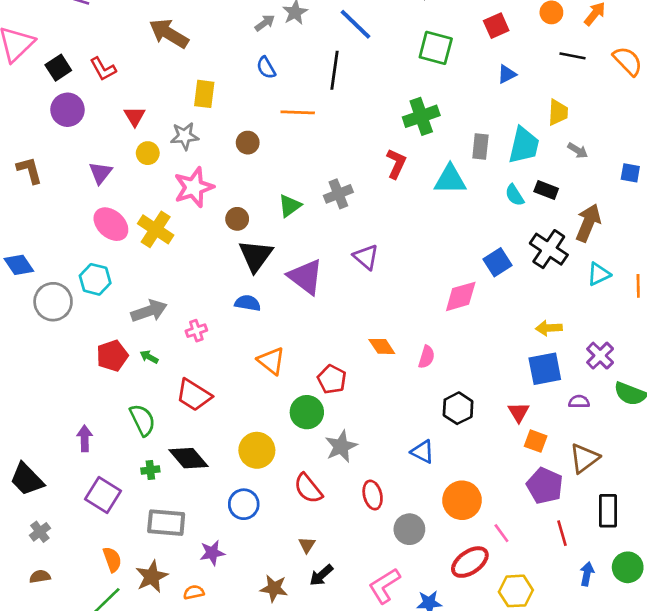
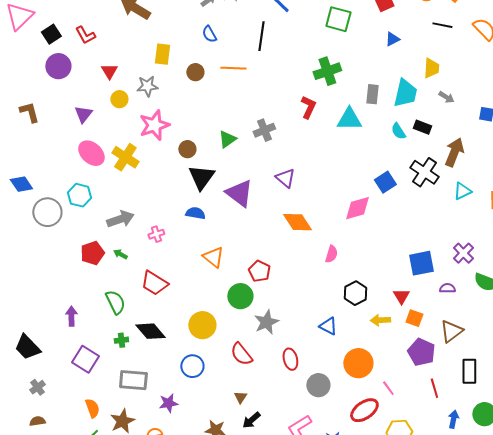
brown circle: (248, 143) -> (195, 72), moved
yellow arrow: (549, 328) -> (380, 320), moved
orange diamond: (382, 346) -> (297, 222), moved, size x1.4

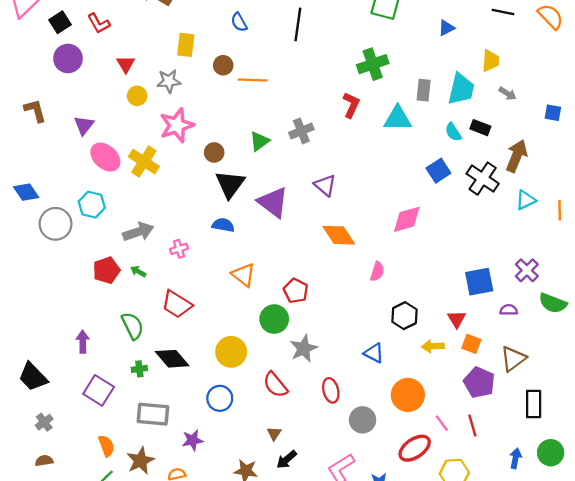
orange line: (233, 68) -> (253, 80), moved
purple triangle: (83, 114) -> (84, 125), moved
blue square: (385, 182) -> (438, 171), moved
red line: (434, 388) -> (472, 426), moved

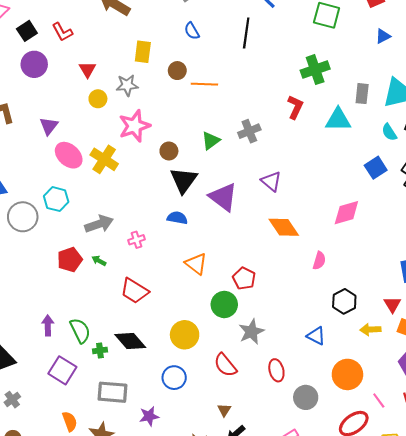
green semicircle: (133, 326) -> (80, 331), moved

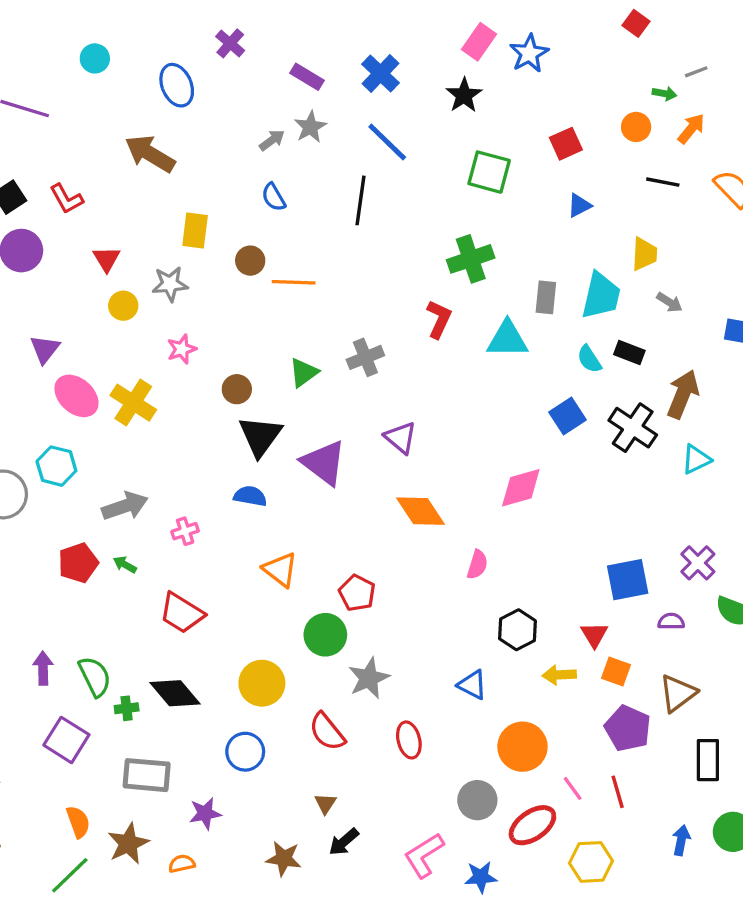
pink star: (134, 126) -> (182, 349), size x0.6
gray circle: (306, 397) -> (477, 800), moved

